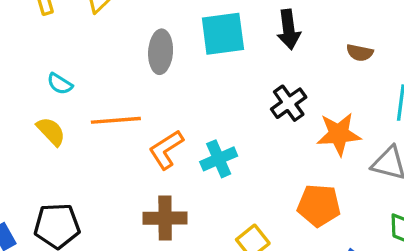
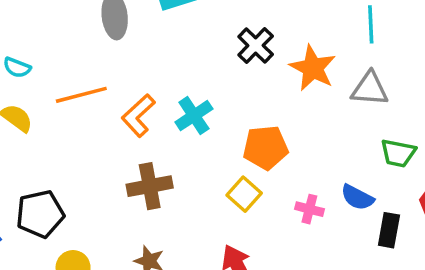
orange star: (339, 134) -> (313, 68), turned -30
orange pentagon: (319, 205) -> (266, 148), moved

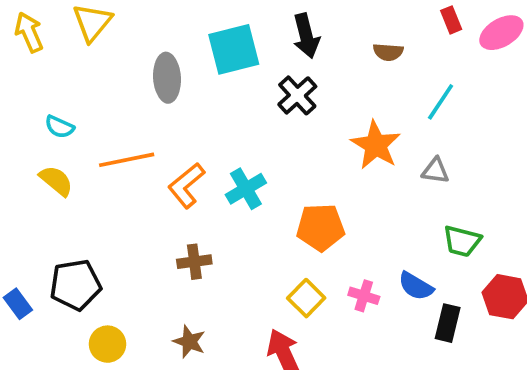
cyan line: (371, 24) -> (441, 102), turned 33
black cross: (256, 46) -> (297, 95), moved
gray triangle: (370, 89) -> (435, 171), size x0.7
brown cross: (150, 186) -> (194, 262), size x0.7
yellow square: (244, 194) -> (306, 298), moved

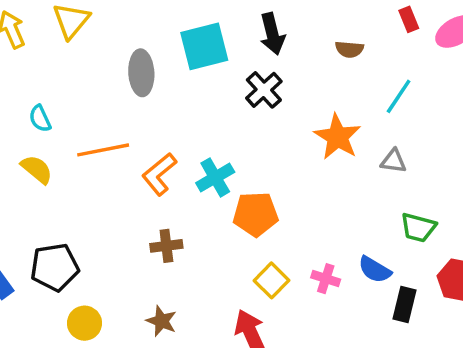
cyan semicircle: (59, 127) -> (40, 119), turned 40
orange pentagon: (321, 227) -> (256, 214), moved

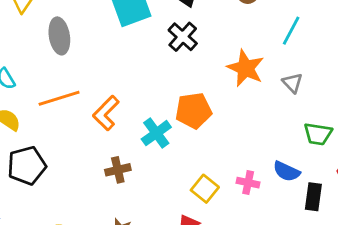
gray ellipse: (141, 73) -> (59, 36), moved
gray triangle: (394, 161) -> (292, 83), turned 45
cyan cross: (215, 177) -> (156, 133), moved
orange pentagon: (256, 214) -> (194, 111), moved
black pentagon: (55, 267) -> (27, 166), moved

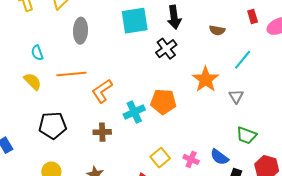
black pentagon: (27, 166) -> (53, 125), moved

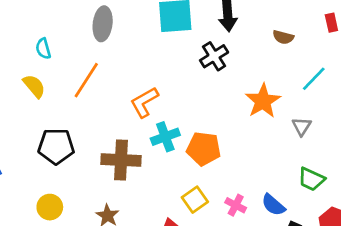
orange line: (71, 74) -> (86, 80), turned -56
orange L-shape: (102, 91) -> (144, 102), moved
orange pentagon: (163, 102) -> (204, 149), moved
brown cross: (102, 132) -> (121, 160), size x1.6

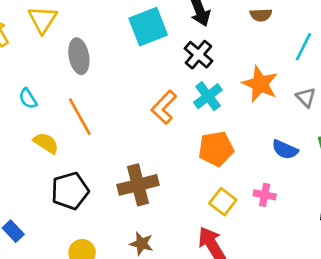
orange line: (86, 80) -> (80, 117), turned -45
yellow semicircle: (34, 86) -> (46, 143), moved
orange L-shape: (144, 102) -> (164, 107), moved
cyan cross: (165, 137) -> (208, 96), moved
blue semicircle: (273, 205) -> (285, 150), moved

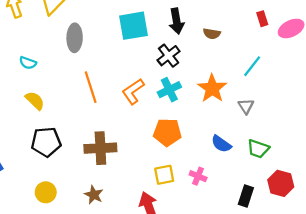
brown semicircle: (261, 15) -> (212, 34), moved
cyan semicircle: (28, 99) -> (28, 63), turned -49
orange line: (80, 117) -> (91, 87), moved
yellow square: (223, 202) -> (164, 175), turned 30

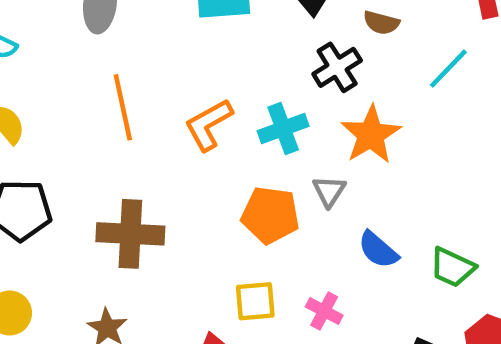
black cross: (169, 56) -> (337, 67), moved
cyan line: (252, 66) -> (448, 69), moved
gray triangle: (246, 106) -> (329, 191), moved

